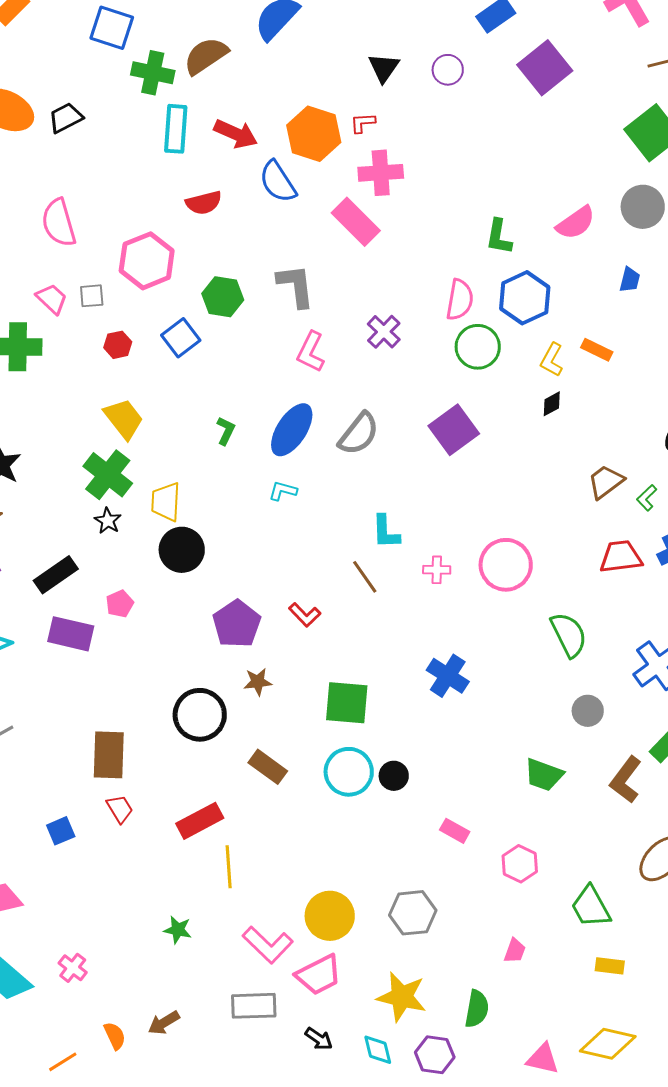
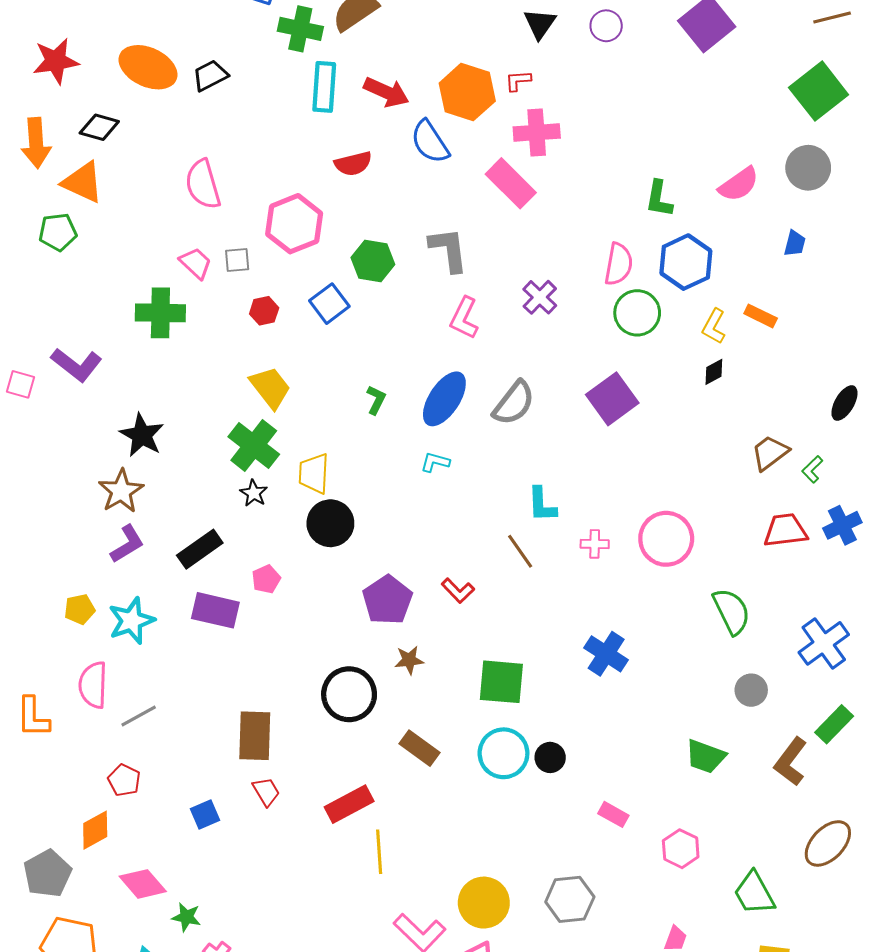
green star: (178, 930) -> (186, 917), moved

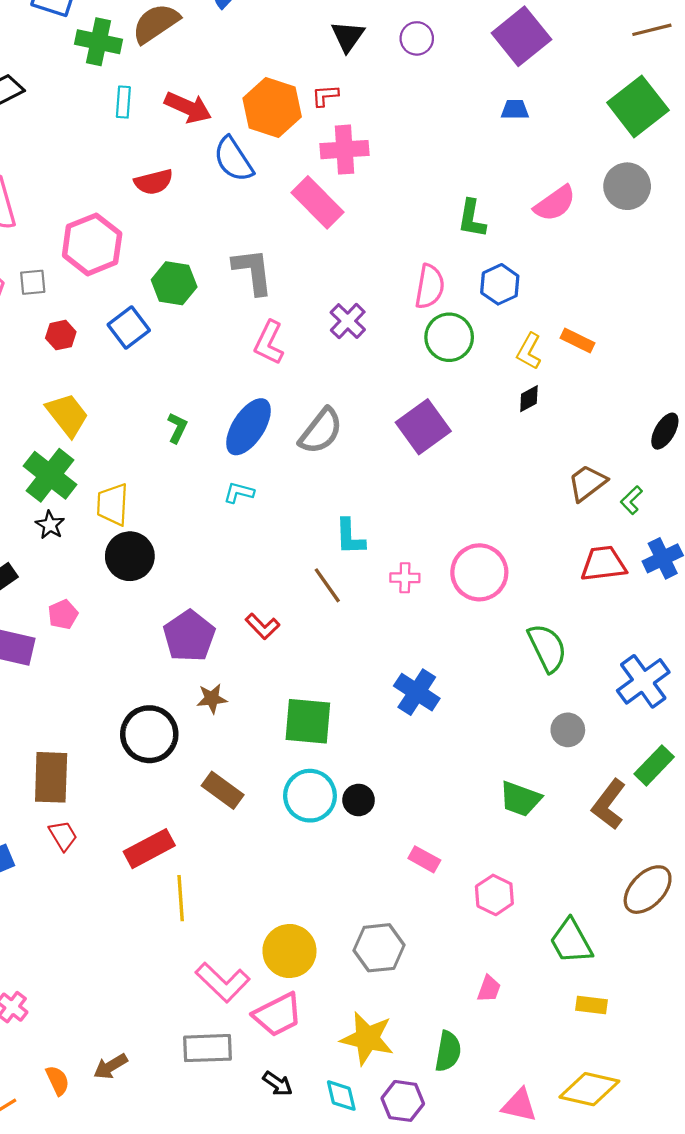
cyan rectangle: (324, 87) -> (123, 102), size x0.6
blue trapezoid: (795, 243) -> (515, 110), moved, turned -104
blue hexagon: (686, 262) -> (500, 284), size x0.7

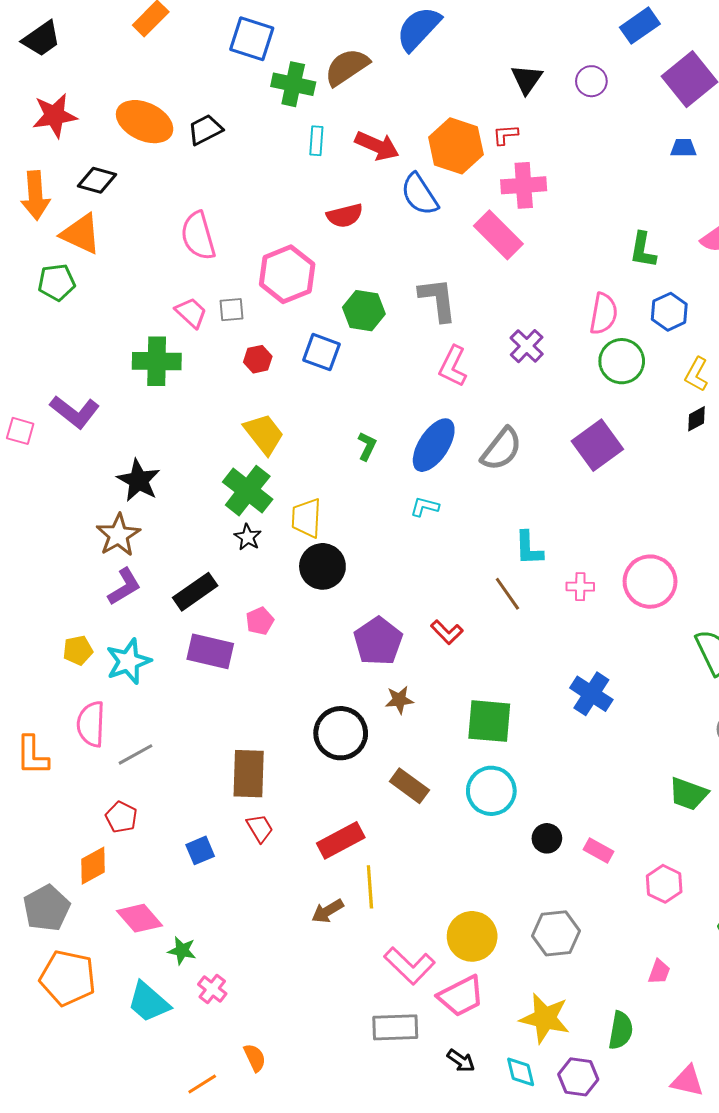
blue square: (129, 328) -> (321, 352), turned -33
black circle: (359, 800) -> (547, 838), moved
brown arrow: (110, 1066) -> (328, 911), moved

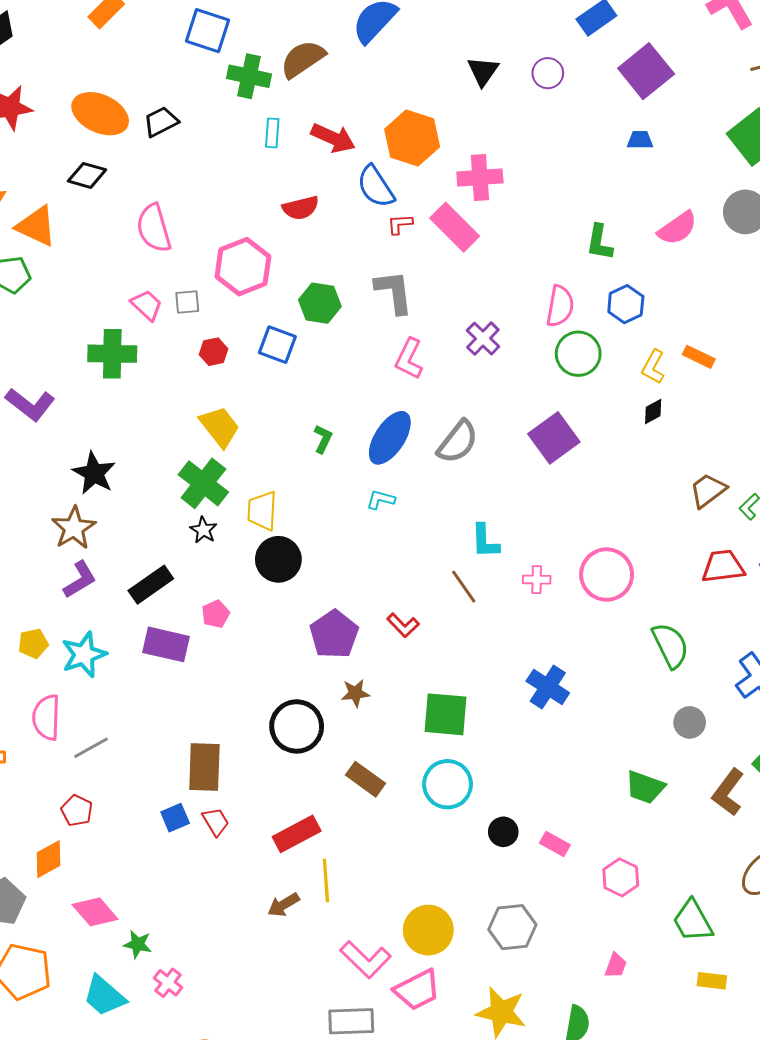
red L-shape: (505, 135) -> (400, 224), moved
black diamond: (97, 180) -> (87, 175), moved
blue square: (200, 850) -> (175, 818), moved

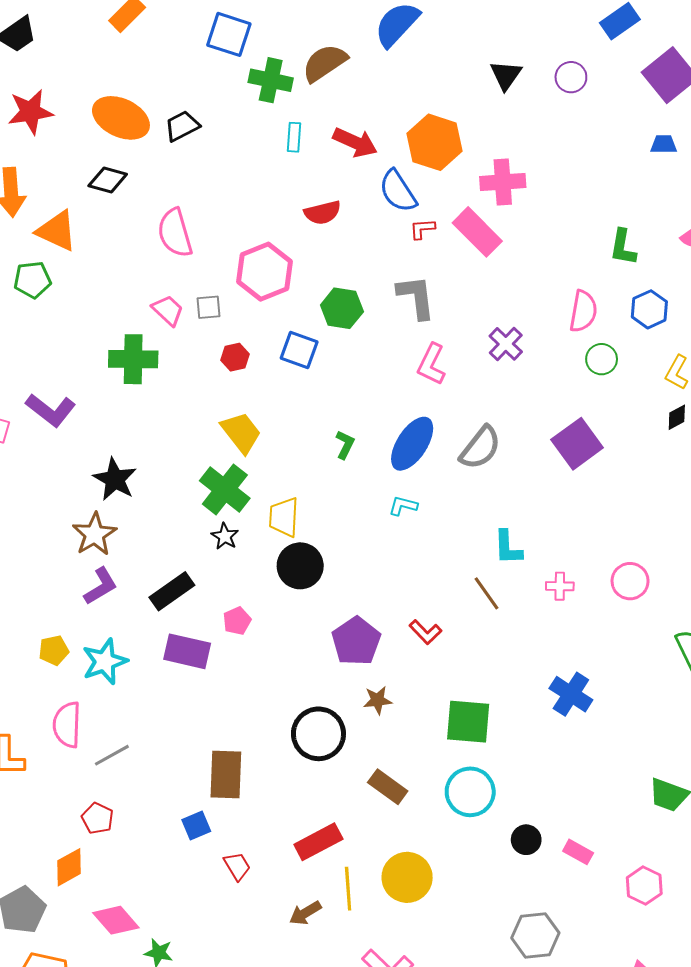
green circle: (578, 354) -> (602, 359), size x0.7
pink circle: (607, 575) -> (630, 581), size x0.7
red trapezoid: (216, 822) -> (237, 866), moved
yellow circle: (428, 930) -> (407, 877), moved

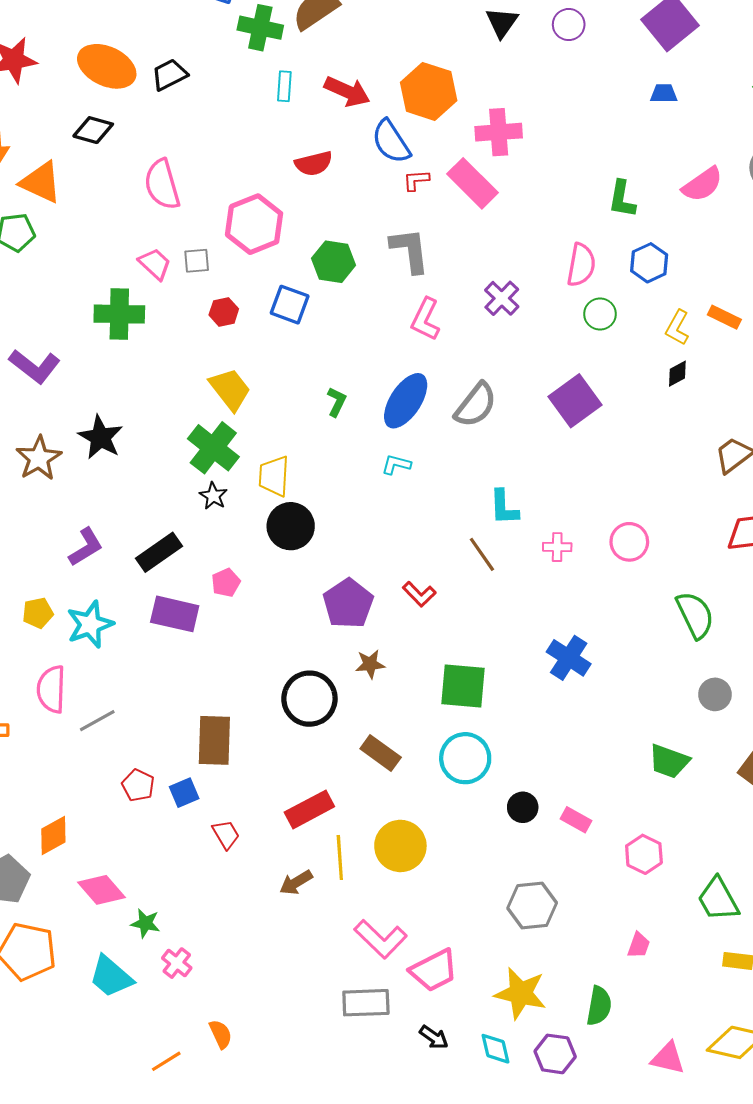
brown star: (94, 534) -> (39, 458), moved
red pentagon: (98, 818) -> (138, 785), moved

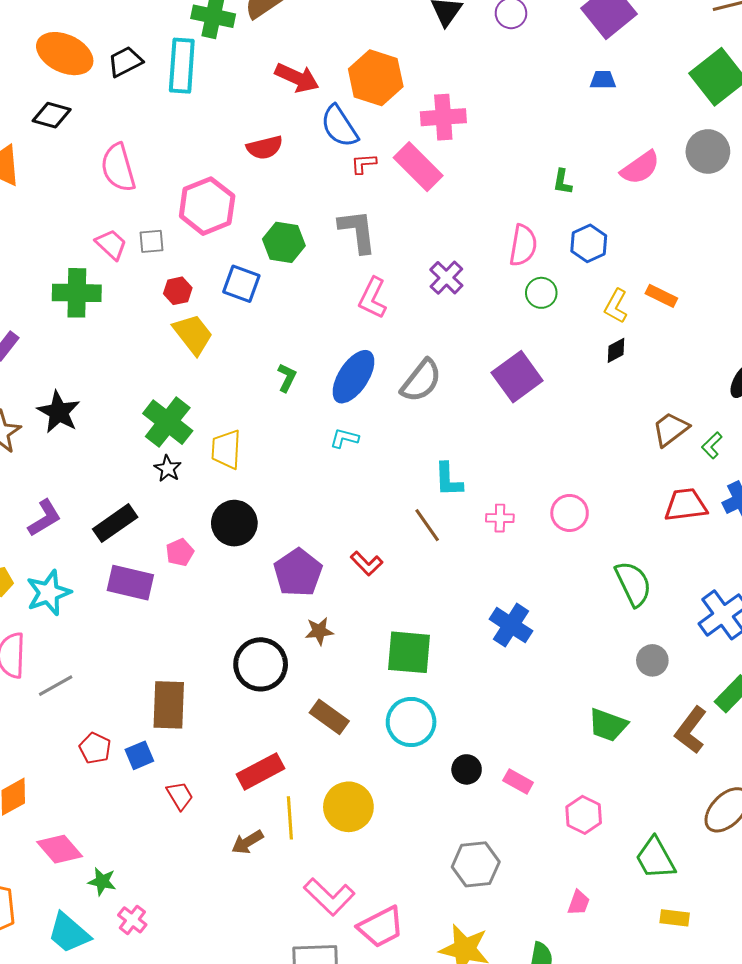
cyan rectangle: (284, 86) -> (182, 66), moved, size x1.8
green L-shape: (622, 199) -> (562, 182), size x0.7
yellow trapezoid: (230, 389) -> (193, 334), moved
black circle: (291, 526) -> (234, 523), moved

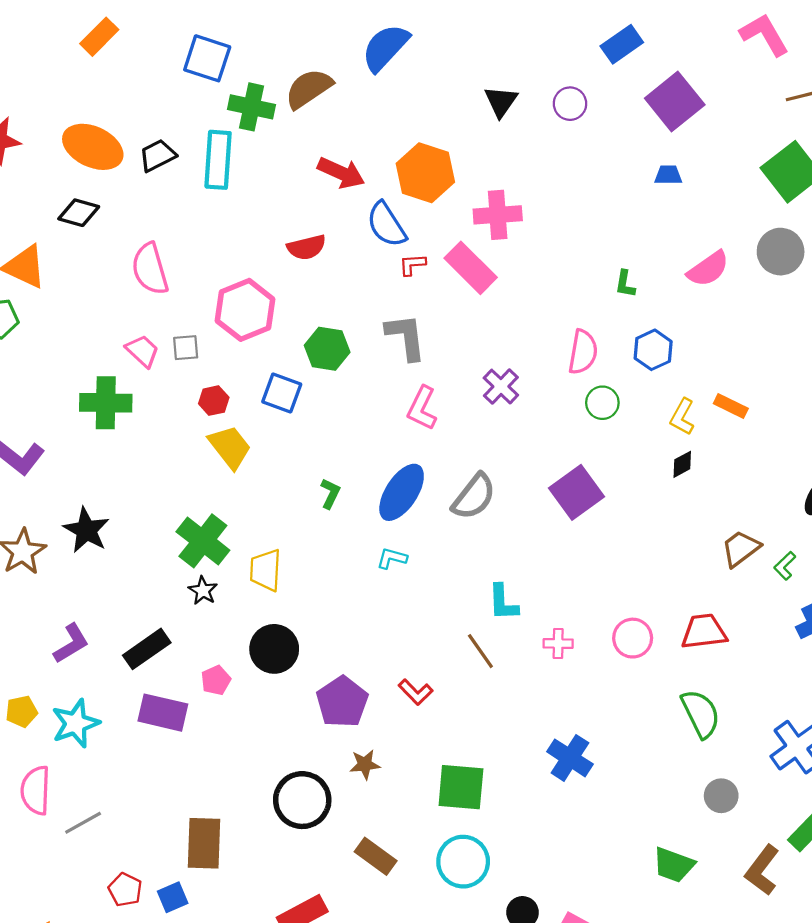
red trapezoid: (686, 505) -> (704, 632), moved

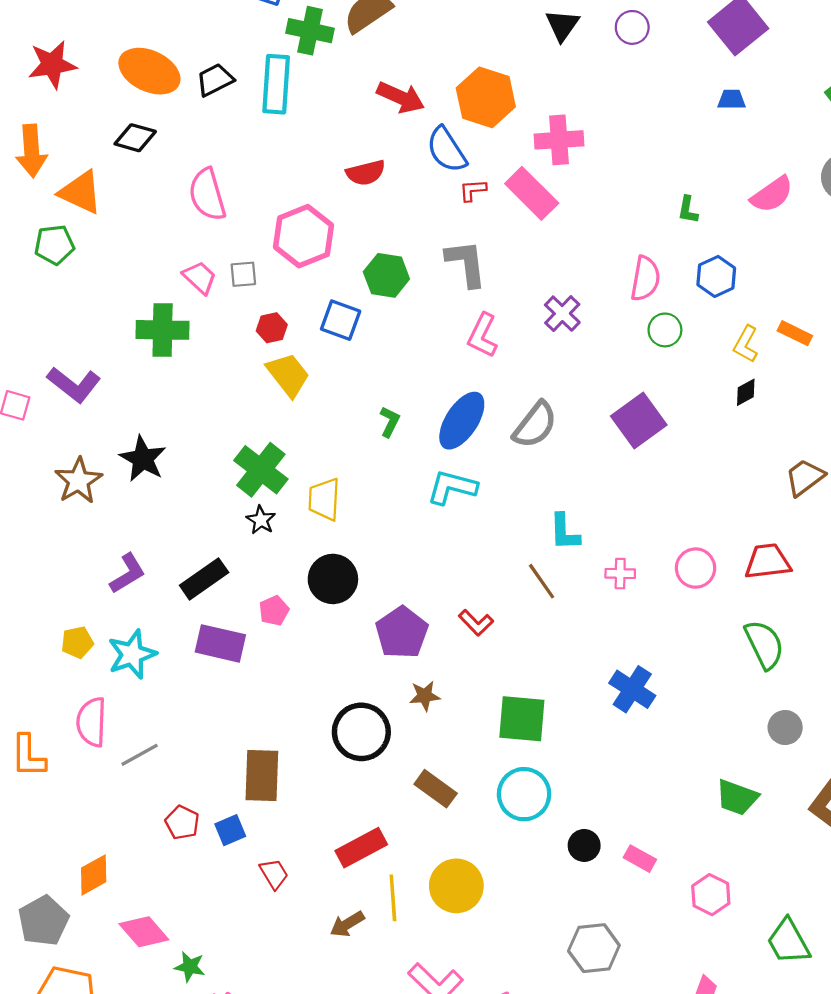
cyan L-shape: (392, 558) -> (452, 487), size x1.6

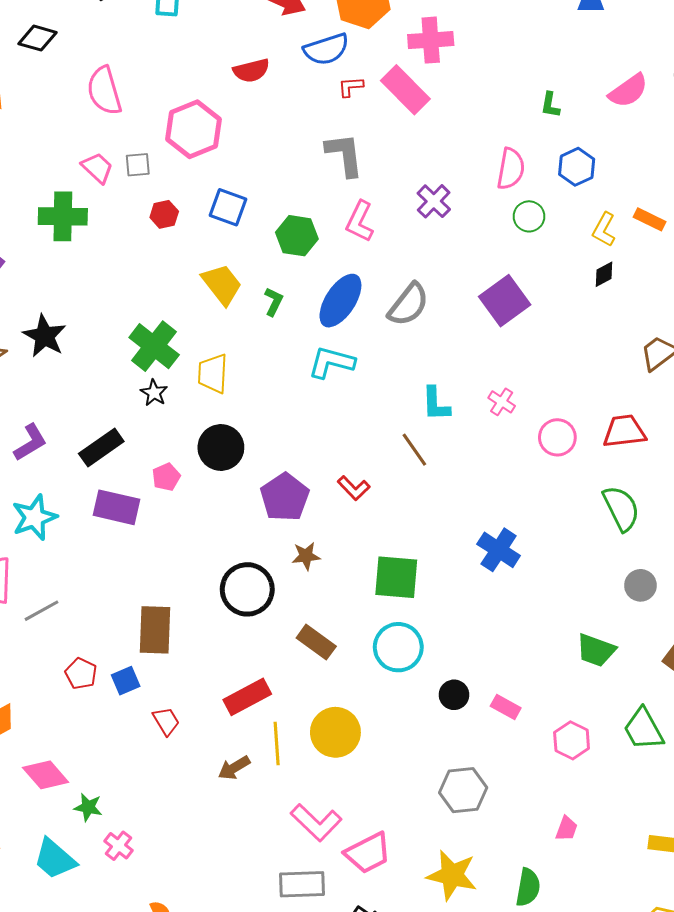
blue semicircle: (447, 150) -> (326, 49), turned -75
green hexagon: (386, 275) -> (297, 236), moved
yellow trapezoid: (288, 375) -> (222, 284), moved
pink cross: (620, 574) -> (502, 402), moved, turned 32
green trapezoid: (788, 942) -> (644, 729), moved

